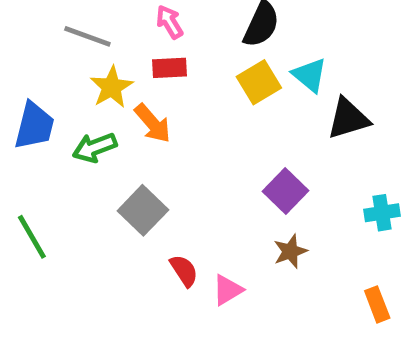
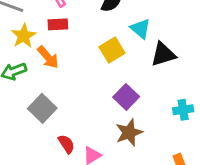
yellow square: (259, 82) -> (112, 50), moved
brown star: (290, 251) -> (129, 133), size x1.4

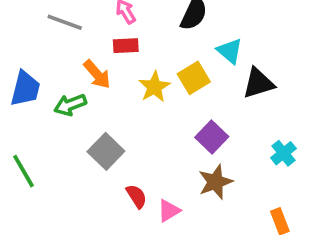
yellow star: (24, 36) -> (154, 87), moved
orange arrow: (48, 57) -> (97, 74), moved
cyan cross: (183, 110) -> (283, 153), turned -30

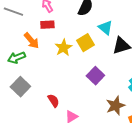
gray square: (106, 151) -> (20, 87), moved
brown star: (215, 182) -> (115, 106), moved
red semicircle: (136, 196) -> (53, 101), moved

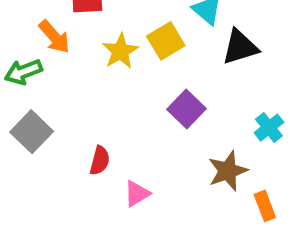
red semicircle: (53, 101) -> (100, 161), turned 48

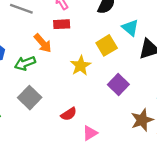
yellow star: (120, 51) -> (81, 66), moved
red semicircle: (100, 161) -> (69, 114), turned 42

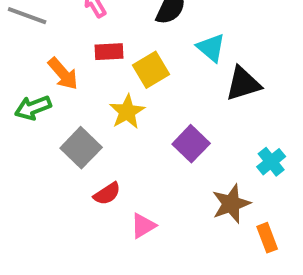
red rectangle: (62, 24) -> (109, 52), moved
yellow square: (107, 45) -> (151, 70), moved
gray square: (30, 98) -> (81, 148), moved

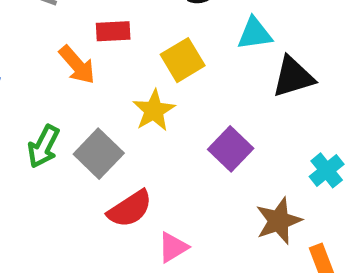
cyan triangle: (211, 48) -> (255, 34), turned -48
red rectangle: (109, 52) -> (113, 31), moved
green arrow: (33, 108) -> (43, 146), moved, turned -42
red semicircle: (107, 194) -> (130, 209), size x1.4

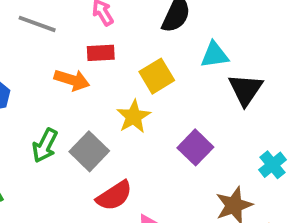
orange arrow: (77, 65) -> (72, 80), turned -32
black triangle: (293, 77) -> (246, 90), turned -39

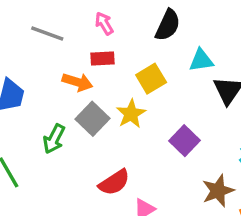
gray square: (89, 151) -> (92, 119), moved

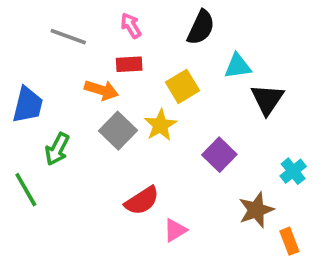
green arrow: (54, 139) -> (57, 149), moved

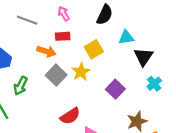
cyan cross: (293, 171) -> (154, 84), moved

